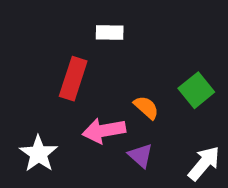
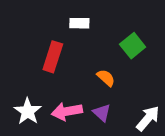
green square: (196, 90) -> (133, 46), moved
pink arrow: (104, 131) -> (67, 111), moved

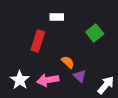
orange semicircle: (106, 78) -> (68, 62), moved
purple triangle: (102, 113) -> (80, 76), moved

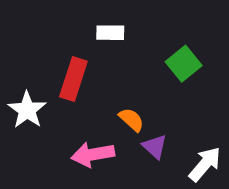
white star: (20, 80) -> (27, 110), moved

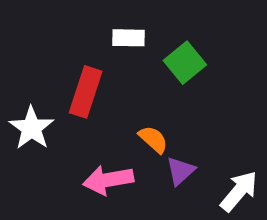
green square: (184, 64) -> (185, 63), moved
purple triangle: (155, 147) -> (180, 171), turned 36

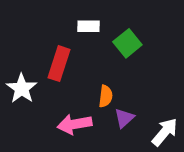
orange semicircle: (153, 139) -> (106, 96), turned 55

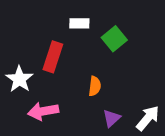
purple triangle: (124, 118) -> (111, 118), moved
pink arrow: (75, 124) -> (43, 111), moved

